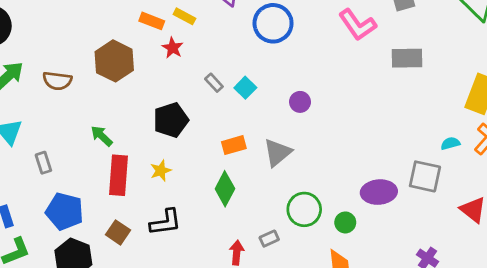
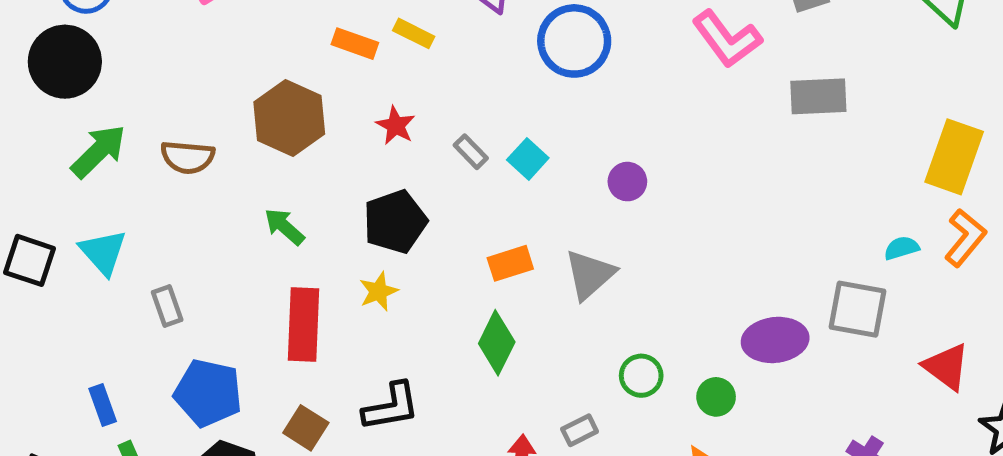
red star: (173, 48) -> (396, 126), moved
green arrow: (102, 136) -> (284, 227), moved
yellow star: (161, 171) -> (378, 291), moved
green circle: (304, 209) -> (641, 376), size x0.7

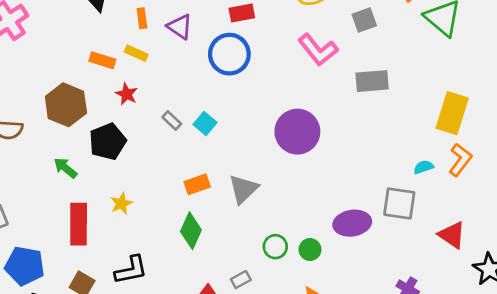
red star: (396, 126) -> (127, 94), moved
purple circle: (627, 182) -> (297, 132), moved, size x2.0
black pentagon: (395, 222) -> (108, 141), moved
green circle: (716, 397) -> (310, 250), moved

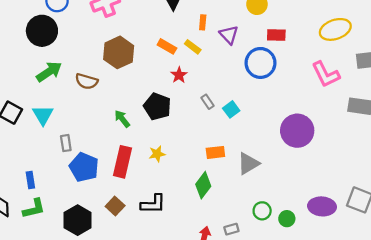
brown hexagon: (66, 105) -> (119, 52), moved
black pentagon: (108, 141) -> (157, 106), turned 30
blue pentagon: (25, 266) -> (84, 167), moved

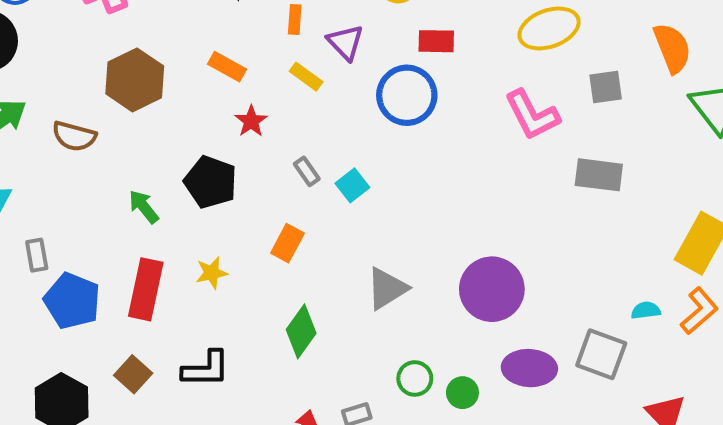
yellow rectangle: (193, 47) -> (306, 77), moved
purple circle: (297, 131) -> (492, 289), moved
orange rectangle: (215, 152) -> (287, 243), moved, turned -54

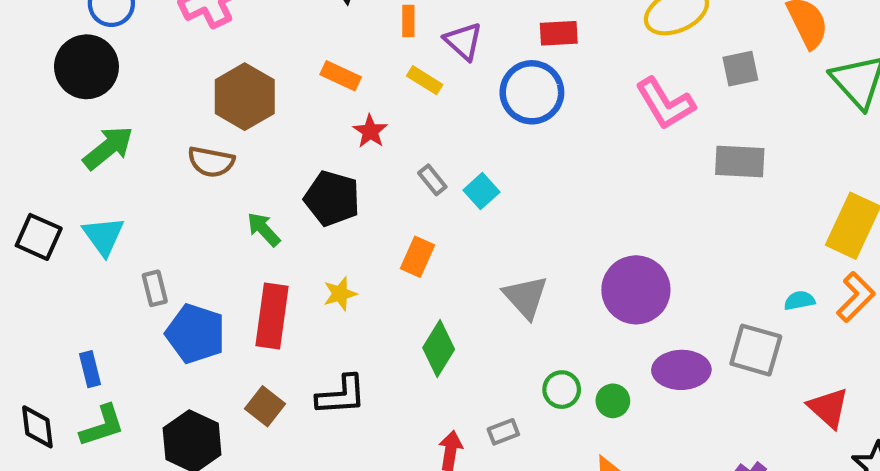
brown semicircle: (74, 136) -> (211, 162), moved
gray triangle: (387, 288) -> (526, 297), turned -36

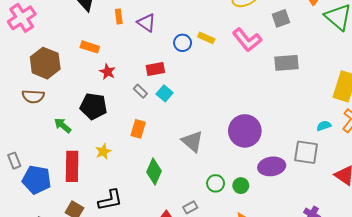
red rectangle: (559, 33) -> (155, 69), moved
yellow rectangle: (425, 80) -> (206, 38), moved
blue circle: (532, 92) -> (183, 43), size x0.6

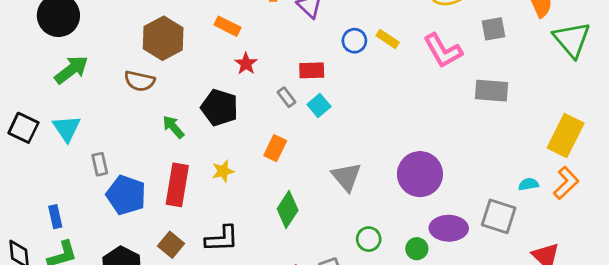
green circle: (241, 186) -> (417, 249), moved

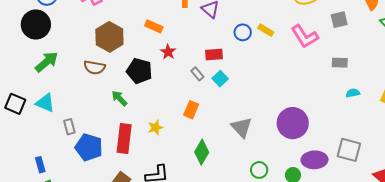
gray rectangle: (491, 91) -> (340, 63), size x0.7
black pentagon: (219, 108) -> (139, 71), moved
cyan triangle: (67, 128) -> (45, 103), turned -30
cyan semicircle: (529, 184) -> (353, 93), moved

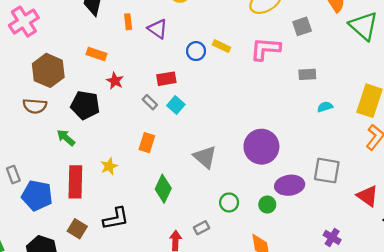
pink L-shape: (305, 36) -> (265, 49), turned 132

